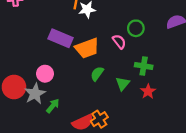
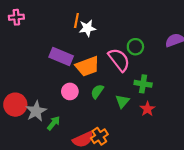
pink semicircle: (119, 42) -> (119, 60), size x1.6
pink circle: (45, 74) -> (70, 91), moved

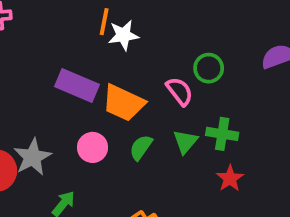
pink semicircle: (119, 60) -> (180, 91), size x0.7
orange trapezoid: (87, 66) -> (123, 103), turned 45
green triangle: (122, 101) -> (185, 142), moved
gray star: (36, 111) -> (33, 157), moved

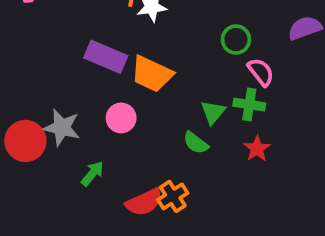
pink semicircle: (180, 91) -> (261, 72), moved
green semicircle: (141, 147) -> (196, 143), moved, turned -88
gray star: (33, 157) -> (62, 128), turned -30

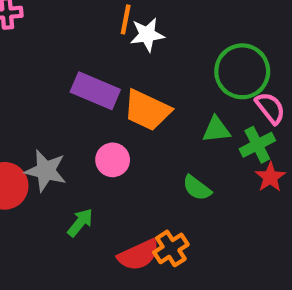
green circle: (236, 40) -> (242, 71), size x1.6
green cross: (249, 105) -> (257, 145), turned -36
green triangle: (213, 112) -> (216, 130), moved, turned 44
red star: (257, 149) -> (270, 177), moved

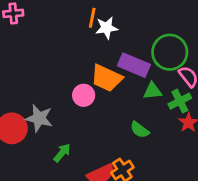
purple rectangle: (95, 91) -> (134, 65), moved
pink circle: (113, 160) -> (84, 95), moved

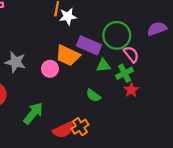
gray star: (39, 118) -> (15, 62), moved
green arrow: (62, 153) -> (33, 113), size x1.5

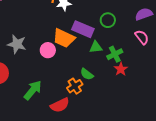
green circle: (117, 35) -> (108, 20), size x0.6
pink semicircle: (131, 54) -> (142, 37), moved
orange cross: (80, 127) -> (75, 86), moved

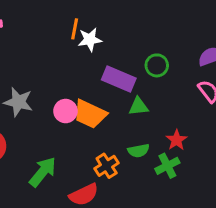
orange trapezoid: (64, 38) -> (90, 114), moved
green cross: (115, 54) -> (167, 166), moved
green semicircle: (87, 74) -> (138, 151), moved, turned -48

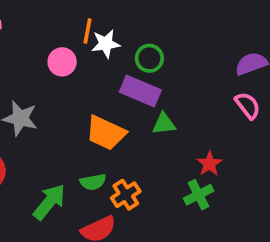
green circle: (157, 65) -> (149, 58), moved
pink circle: (65, 111) -> (62, 62), moved
green semicircle: (138, 151) -> (93, 182), moved

